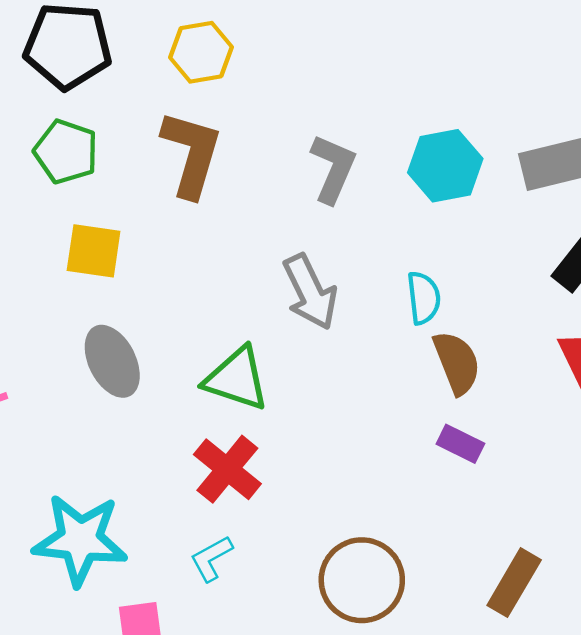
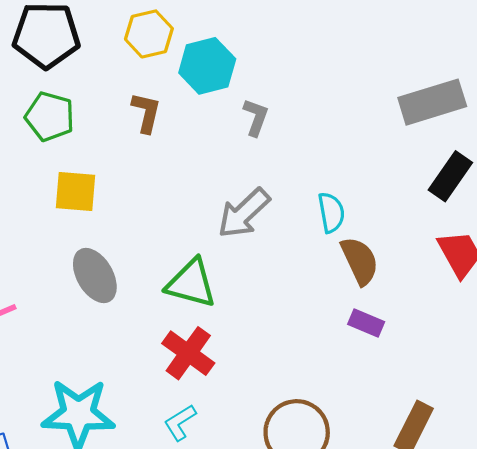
brown L-shape: (191, 154) -> (146, 112), size x0.6
cyan hexagon: (445, 166) -> (207, 66), moved
gray L-shape: (333, 169) -> (256, 117), size x0.7
gray arrow: (310, 292) -> (244, 213), turned 76

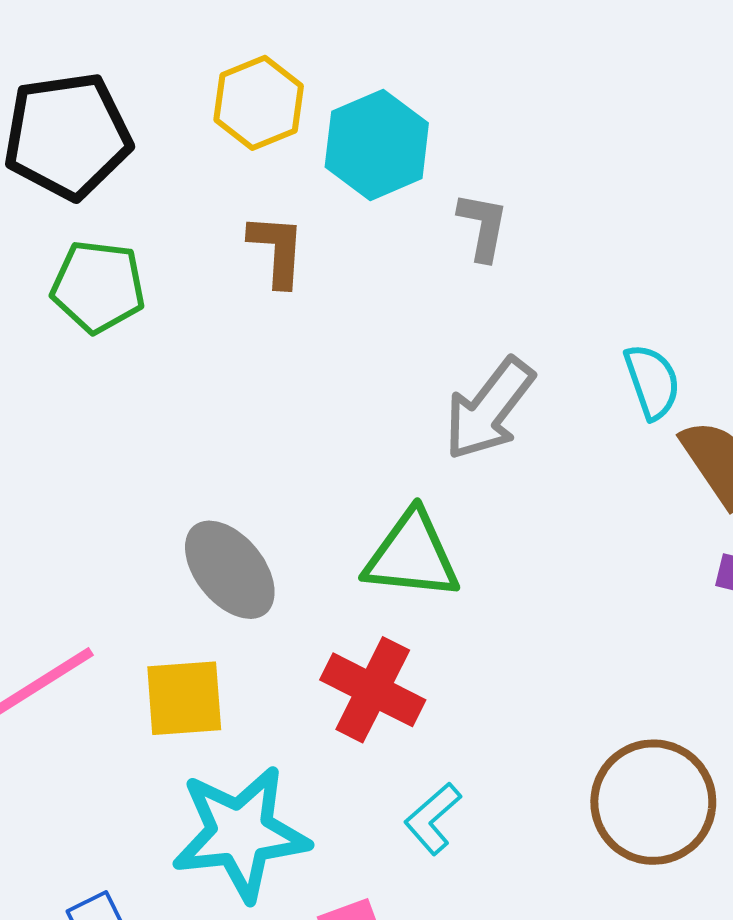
yellow square: (75, 191) -> (184, 698), moved
red cross: (188, 353) -> (373, 690), moved

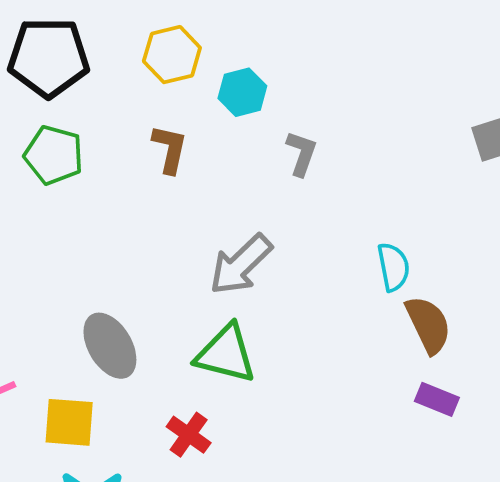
cyan hexagon: (377, 145) -> (242, 92), size x0.7
gray arrow: (489, 409) -> (241, 264), moved
red cross: (373, 690) -> (189, 435), size x0.7

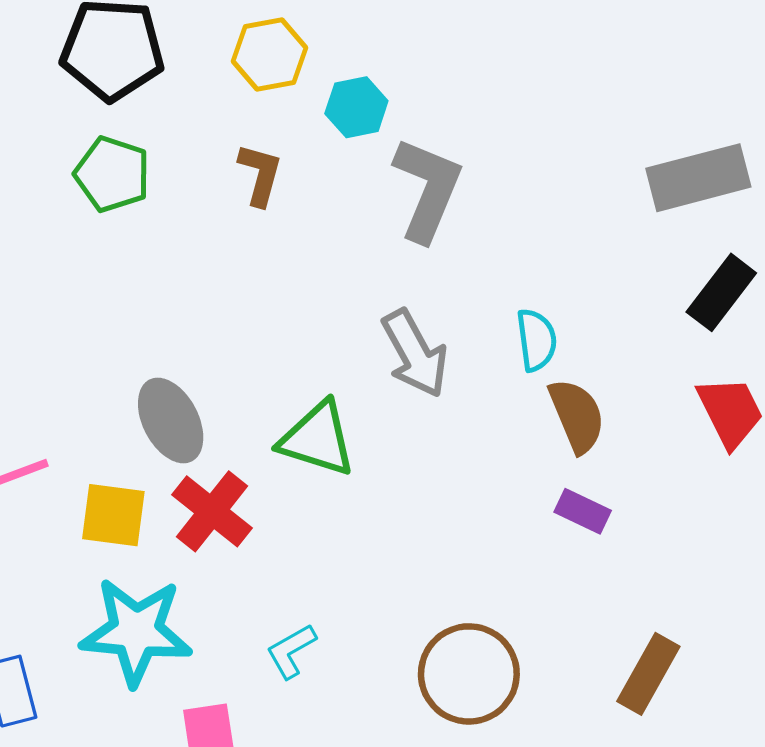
gray L-shape: (302, 153) -> (427, 189), size x1.8
gray arrow: (241, 264) -> (415, 354), moved, turned -78
red cross: (189, 435) -> (212, 511), moved, size x1.4

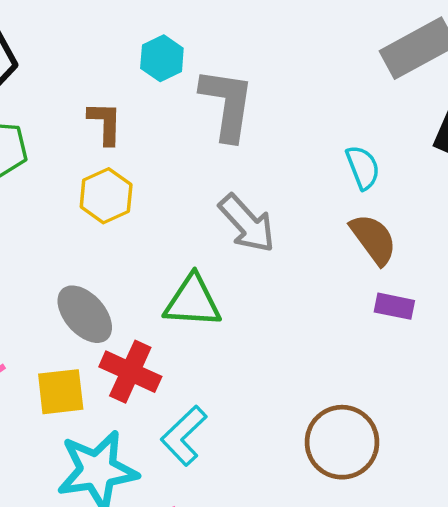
yellow hexagon: (269, 55) -> (106, 196), moved
cyan semicircle: (536, 340) -> (363, 167), moved
cyan L-shape: (291, 651) -> (184, 436), moved, size x1.4

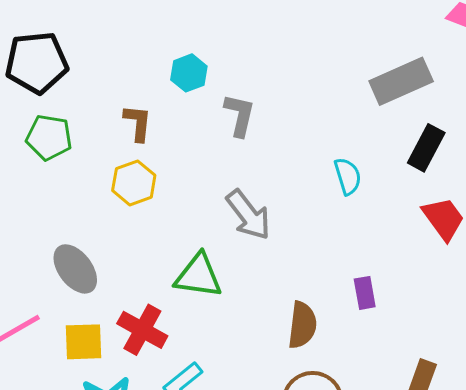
gray L-shape: (227, 104) -> (240, 115), size x0.7
brown semicircle: (373, 239) -> (302, 325), moved, turned 39
purple rectangle: (394, 306) -> (365, 293), turned 64
gray ellipse: (85, 314) -> (75, 269), moved

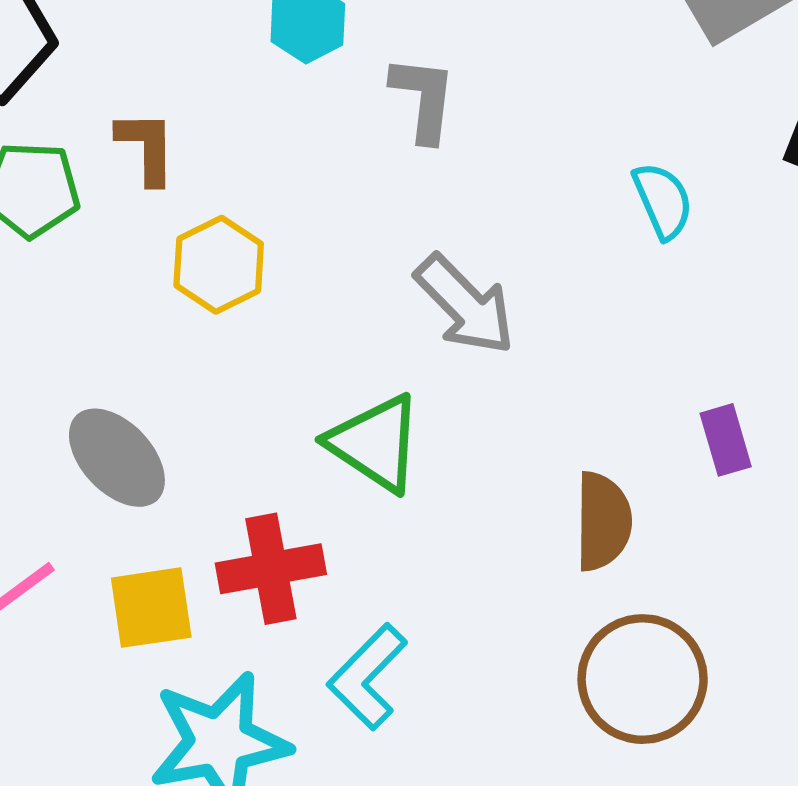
brown L-shape: (138, 123) -> (146, 147), moved
green triangle: (198, 276) -> (375, 443), turned 32
red cross: (142, 330) -> (271, 569), turned -33

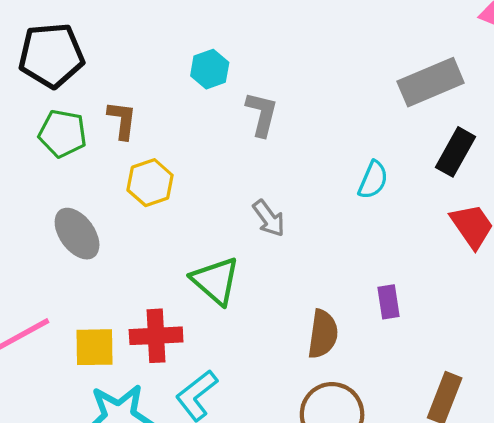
cyan semicircle: (663, 201) -> (373, 180), turned 39
gray arrow: (465, 305) -> (269, 218), size x0.7
gray ellipse: (117, 458) -> (77, 234), moved

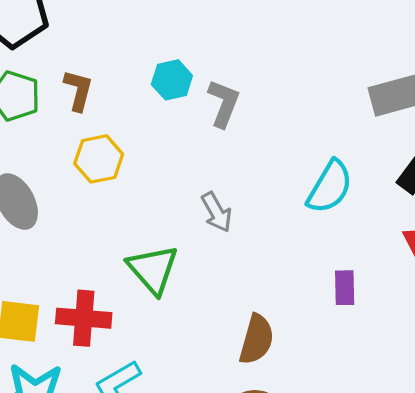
cyan hexagon: (210, 69) -> (172, 80), moved
cyan semicircle: (373, 180) -> (330, 187), size x1.4
purple rectangle: (389, 302) -> (345, 288), moved

